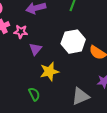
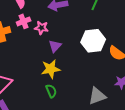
yellow star: (49, 72) -> (51, 69), moved

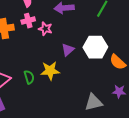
purple triangle: (55, 46) -> (68, 50), moved
green semicircle: (51, 91) -> (29, 77), moved

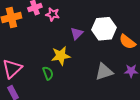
green semicircle: (29, 77) -> (48, 73), moved
gray triangle: (93, 102) -> (104, 72), moved

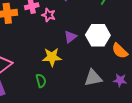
green semicircle: (48, 73) -> (41, 81), moved

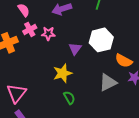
orange semicircle: (120, 51) -> (124, 61), moved
green semicircle: (41, 81) -> (69, 98), moved

